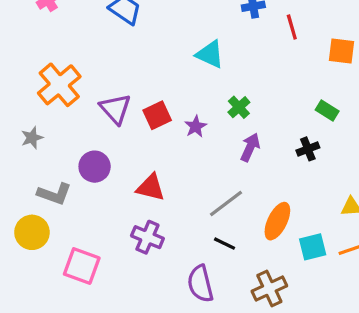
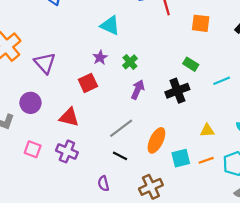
red square: (157, 115) -> (88, 83), moved
purple star: (196, 126) -> (100, 58), moved
black cross: (308, 149) -> (177, 91), size x1.5
pink square: (82, 266) -> (33, 149), moved, size x0.7
purple semicircle: (200, 284) -> (103, 184), size x0.6

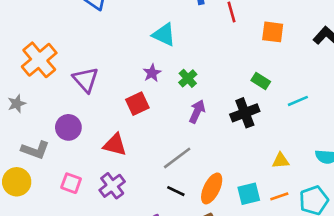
orange ellipse: (156, 140) -> (212, 188), moved
purple cross: (67, 151) -> (112, 186), turned 30

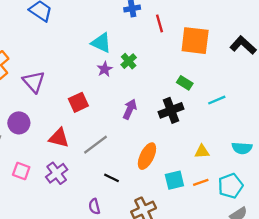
orange square: (273, 32) -> (195, 41), size x1.5
purple star: (152, 73) -> (105, 69), moved
green cross: (188, 78) -> (129, 61), moved
gray line: (177, 158) -> (96, 145), moved
orange ellipse: (212, 188) -> (147, 156), moved

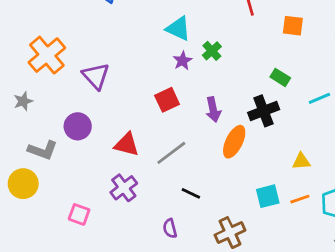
orange square: (195, 41) -> (293, 26), size x0.6
red square: (78, 102) -> (167, 100), moved
purple arrow: (130, 109) -> (213, 110), turned 144
orange ellipse: (147, 156) -> (234, 142), moved
pink square: (21, 171) -> (79, 214), moved

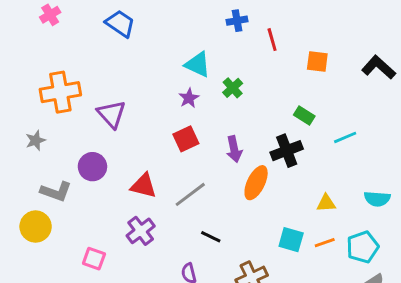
orange cross: (47, 55) -> (60, 92), turned 30
purple star: (182, 61) -> (189, 98), moved
cyan square: (268, 196) -> (291, 240), turned 30

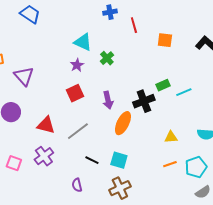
green rectangle: (304, 116) -> (163, 85), moved, turned -56
cyan square: (291, 240) -> (119, 160), moved
pink square: (94, 259) -> (14, 163), moved

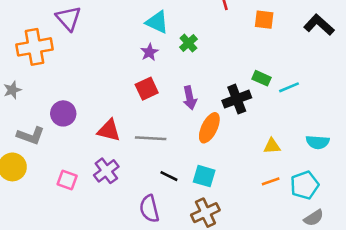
purple triangle: (24, 76) -> (68, 18), moved
green rectangle: (163, 85) -> (262, 78), turned 48
gray line: (78, 131) -> (151, 138), turned 40
purple semicircle: (77, 185) -> (149, 209), size x1.5

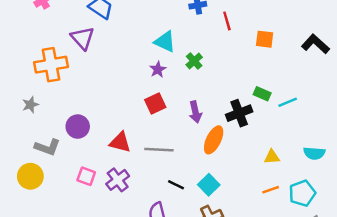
cyan square: (204, 176) -> (209, 185), turned 30
pink square: (67, 180) -> (86, 176), moved

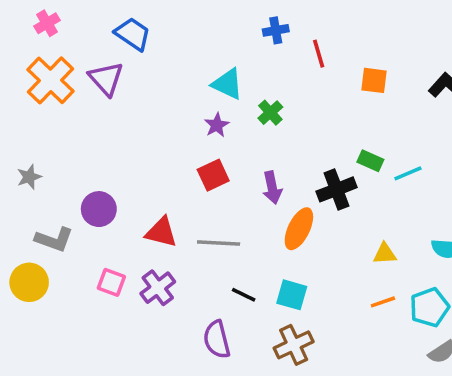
orange cross: (51, 65) -> (51, 80), moved, turned -36
cyan square: (209, 185) -> (292, 295), turned -30

